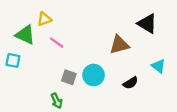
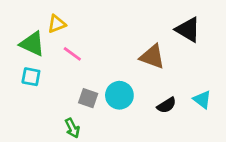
brown triangle: (119, 45) -> (152, 57), turned 35
cyan square: (13, 60) -> (31, 77), moved
cyan triangle: (158, 66) -> (202, 100), moved

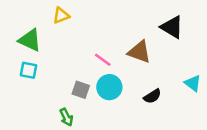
yellow triangle: (57, 24) -> (61, 15), moved
pink line: (72, 54) -> (103, 60), moved
cyan triangle: (202, 100) -> (193, 83), moved

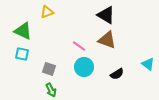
black triangle: (172, 27) -> (106, 15), moved
gray square: (81, 90) -> (49, 69), moved

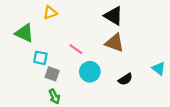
pink line: (79, 46) -> (76, 49), moved
cyan square: (22, 54) -> (40, 58), moved

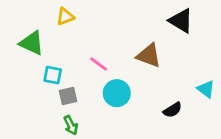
black triangle: (113, 16) -> (181, 21), moved
gray square: (52, 74) -> (68, 96), turned -32
black semicircle: (125, 79) -> (173, 110), moved

